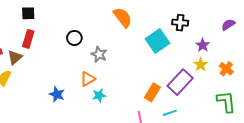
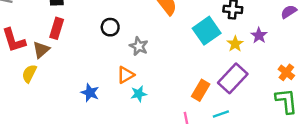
yellow star: (201, 65) -> (235, 44), moved
orange cross: (226, 69) -> (286, 72), moved

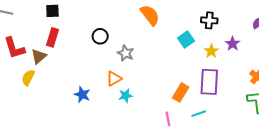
cyan square: (207, 31) -> (186, 39), size x0.7
purple rectangle: (233, 78) -> (209, 82), turned -40

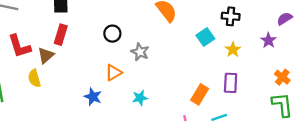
purple star: (233, 44) -> (268, 40), moved
yellow semicircle: (28, 78) -> (34, 78), turned -42
orange triangle: (114, 79) -> (114, 73), moved
purple rectangle: (209, 82) -> (231, 83), size x0.7

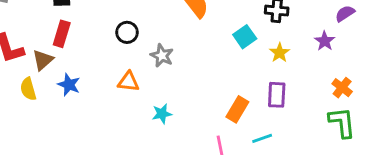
orange triangle: (114, 73) -> (128, 82), turned 36
blue star: (93, 97) -> (69, 85), moved

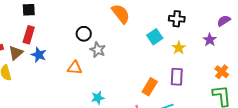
black circle: (127, 32) -> (84, 34), moved
blue star: (69, 85) -> (39, 55), moved
cyan star: (162, 114) -> (98, 98), moved

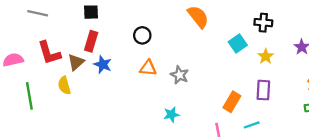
black circle: (84, 34) -> (142, 35), moved
gray star: (98, 50) -> (180, 75), moved
orange triangle: (75, 68) -> (148, 68), moved

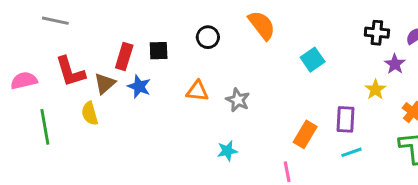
black square: (91, 12) -> (159, 51), moved
black cross: (263, 23) -> (377, 33), moved
black circle: (142, 35) -> (208, 37), moved
yellow star: (266, 56) -> (375, 89), moved
cyan line: (252, 125) -> (351, 152), moved

